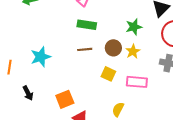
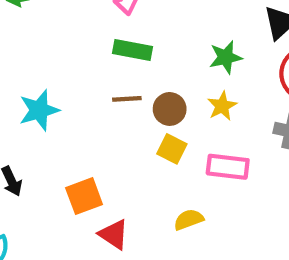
brown circle: (113, 48) -> (170, 109), moved
yellow semicircle: (118, 109) -> (189, 220), turned 40

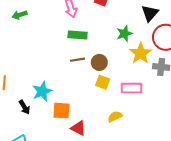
yellow star: (222, 106) -> (141, 53), moved, size x1.5
cyan star: (39, 110) -> (42, 91), moved
orange square: (84, 196) -> (61, 111), turned 30

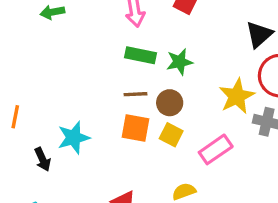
green star: (124, 34) -> (180, 62), moved
pink rectangle: (131, 88) -> (216, 149), turned -42
orange square: (61, 111) -> (135, 128), moved

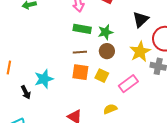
black triangle: (259, 34) -> (141, 19), moved
brown circle: (170, 103) -> (107, 51), moved

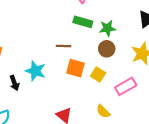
brown line: (80, 52) -> (64, 46), moved
cyan star: (44, 79) -> (35, 71), turned 30
yellow semicircle: (110, 109) -> (103, 111), turned -120

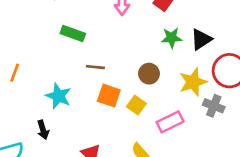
green rectangle: (83, 22) -> (73, 34), moved
green star: (108, 28) -> (172, 38), moved
black arrow: (14, 83) -> (43, 130), moved

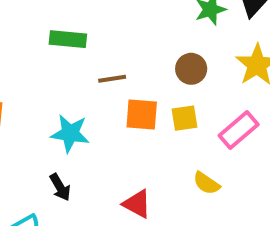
yellow square: (136, 105) -> (185, 118), turned -30

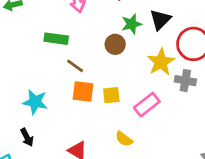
green rectangle: (68, 39) -> (56, 39), moved
brown circle: (191, 69) -> (115, 44), moved
brown line: (112, 79) -> (75, 66), moved, turned 42

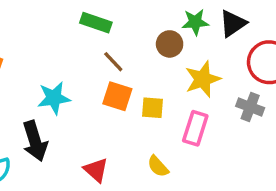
yellow star: (161, 62) -> (203, 79), moved
cyan star: (35, 102) -> (54, 98), turned -30
pink rectangle: (147, 105) -> (195, 128), turned -45
black arrow: (27, 137) -> (35, 141), size x1.6

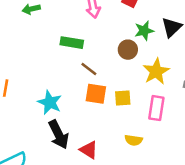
cyan star: (54, 98) -> (50, 102), turned -30
black arrow: (35, 141) -> (59, 135), moved
yellow semicircle: (158, 166) -> (134, 140), turned -30

